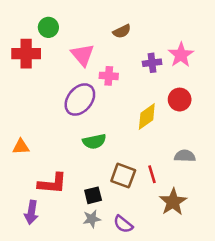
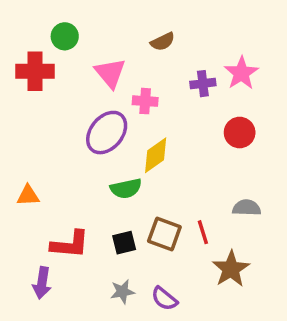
yellow diamond: (147, 117) -> (156, 155), moved
black square: (93, 195) -> (124, 243), moved

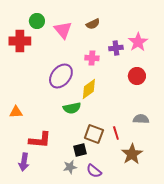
pink triangle: (110, 73) -> (63, 30), moved
pink cross: (145, 101) -> (92, 58), moved
black square: (124, 243) -> (80, 150), moved

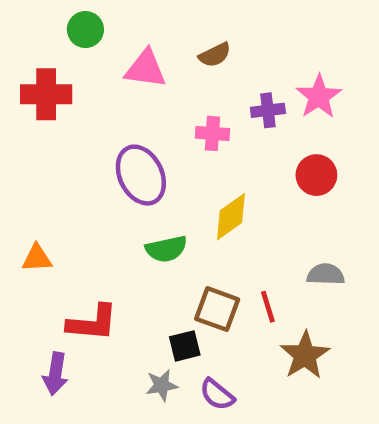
green circle: (37, 21) -> (85, 30), moved
pink triangle: (63, 30) -> (145, 69), turned -42
purple ellipse: (61, 76) -> (141, 175), turned -65
yellow diamond: (89, 89) -> (231, 217), moved

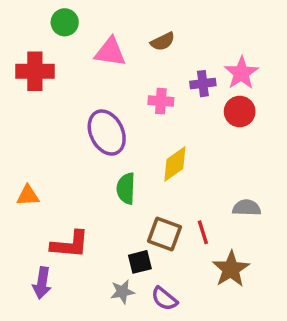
red circle: (316, 175) -> (240, 112), moved
green semicircle: (166, 249) -> (126, 188), turned 104

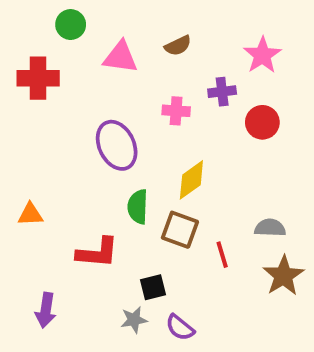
pink star: (241, 73) -> (262, 55), moved
brown square: (164, 234) -> (180, 230), moved
red L-shape: (70, 244) -> (97, 253), moved
brown star: (231, 269) -> (283, 276), moved

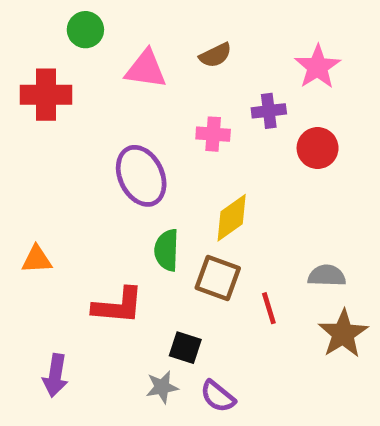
black square: (153, 287) -> (185, 348), turned 32

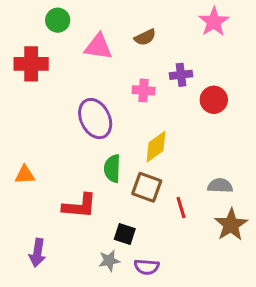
pink star: (318, 67) -> (214, 22), moved
purple semicircle: (218, 396) -> (147, 267), turned -35

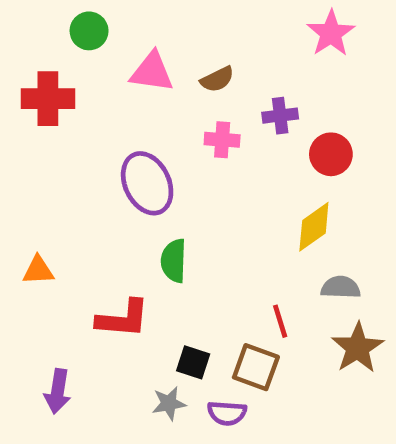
brown semicircle: (145, 37) -> (217, 79), moved
yellow diamond: (156, 147) -> (314, 227), moved
brown square: (147, 187) -> (256, 367), moved

